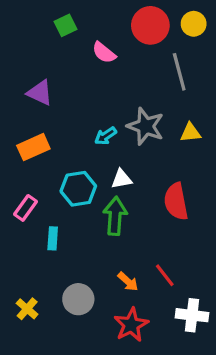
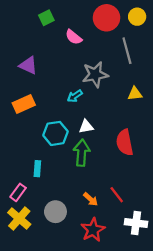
gray star: (146, 126) -> (95, 74), moved, turned -30
pink rectangle: (25, 208) -> (18, 192), moved
yellow cross: (27, 309) -> (19, 218), size x1.5

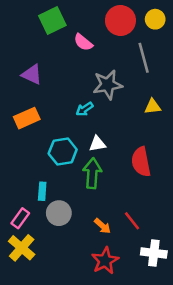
green square: (46, 18) -> (52, 21), size x1.5
gray circle: (55, 212) -> (59, 213), moved

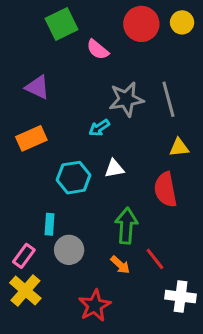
gray line: (144, 58) -> (168, 99), moved
yellow triangle: (153, 107) -> (179, 147), moved
green arrow: (92, 173) -> (126, 226), moved
red star: (105, 261) -> (95, 306), moved

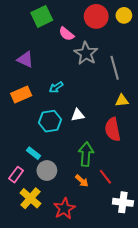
gray star: (126, 99) -> (86, 53), moved, turned -30
cyan arrow: (99, 128) -> (56, 87), moved
cyan rectangle: (49, 224) -> (34, 153), turned -56
yellow cross: (25, 291) -> (30, 198), moved

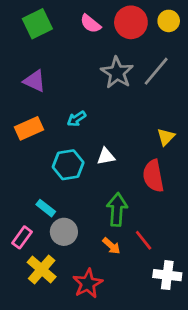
green square: (42, 16) -> (37, 24), moved
pink semicircle: (66, 34) -> (90, 24), moved
gray line: (115, 68) -> (156, 71), moved, turned 55
yellow triangle: (122, 101) -> (166, 137), turned -40

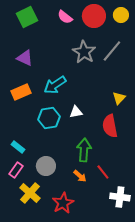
cyan arrow: (76, 119) -> (55, 85), size x1.6
cyan rectangle: (46, 208) -> (18, 147), moved

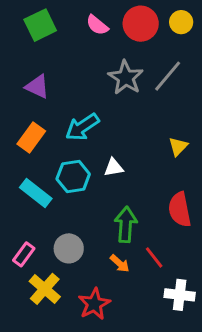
orange rectangle: (21, 92) -> (31, 138), turned -30
red semicircle: (110, 126) -> (180, 209), moved
cyan rectangle: (18, 147) -> (36, 193), moved, size x1.5

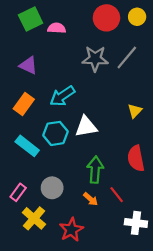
pink semicircle: (97, 25) -> (57, 28), moved, turned 144
gray star: (126, 78) -> (95, 59), turned -30
white triangle: (114, 167) -> (86, 127), size x1.5

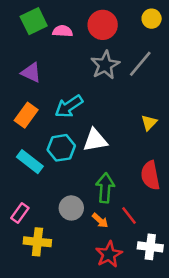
red circle: (106, 18) -> (103, 25), moved
gray star: (95, 59) -> (105, 65), turned -30
gray circle: (52, 188) -> (71, 208), moved
yellow cross: (34, 218) -> (37, 242), turned -35
red star: (71, 230) -> (109, 254), moved

